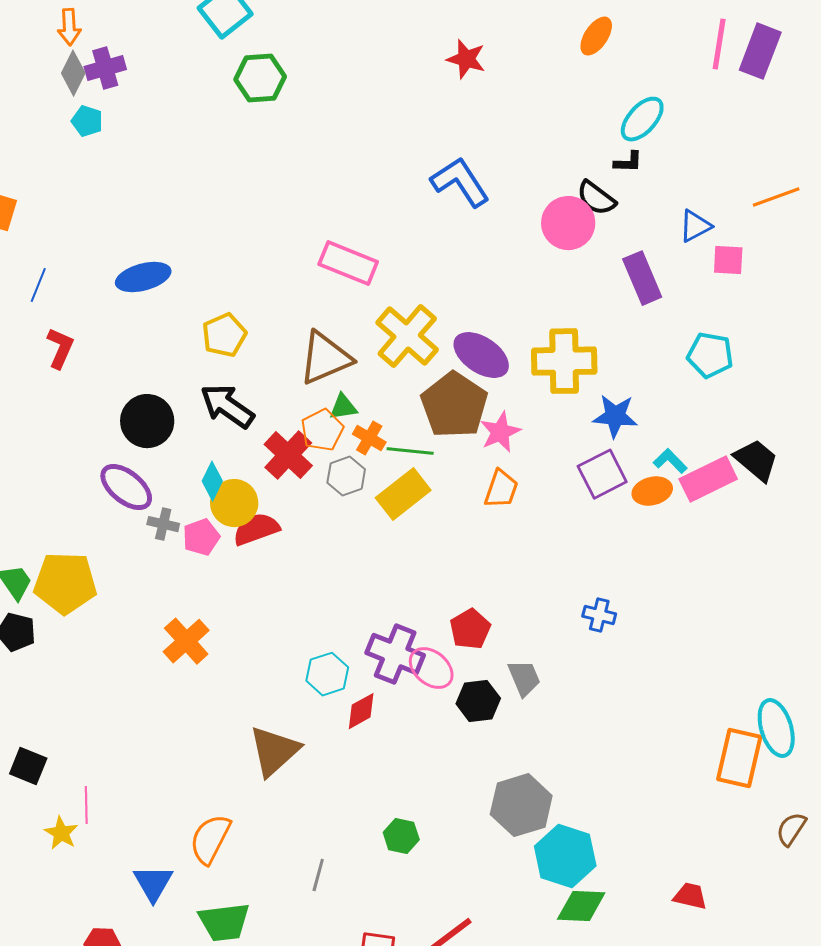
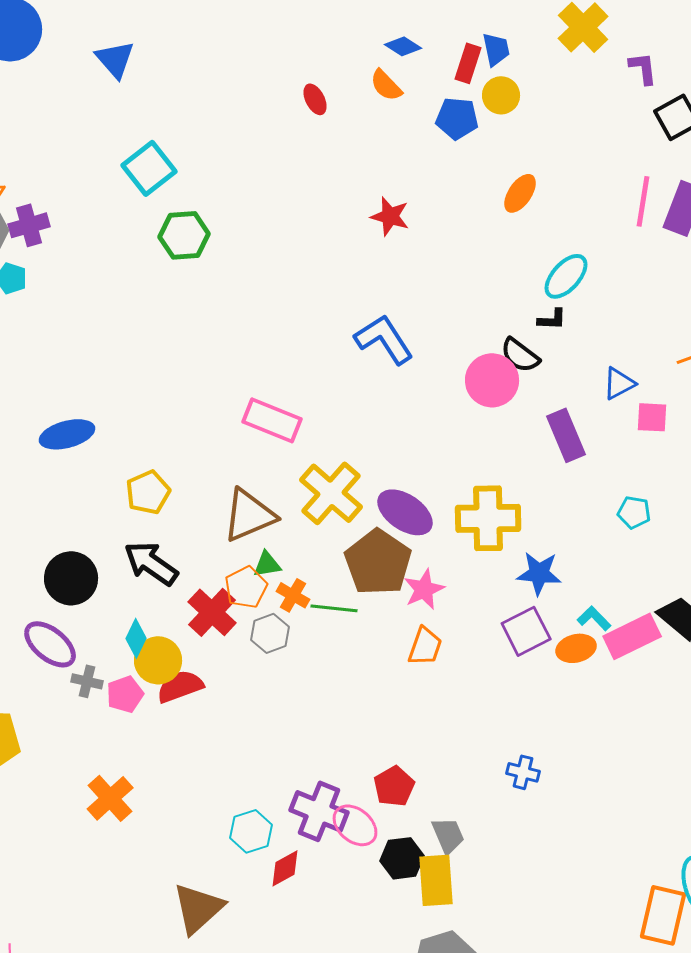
cyan pentagon: (710, 355) -> (634, 512), size x0.7
yellow rectangle: (403, 494) -> (436, 880), moved, turned -56

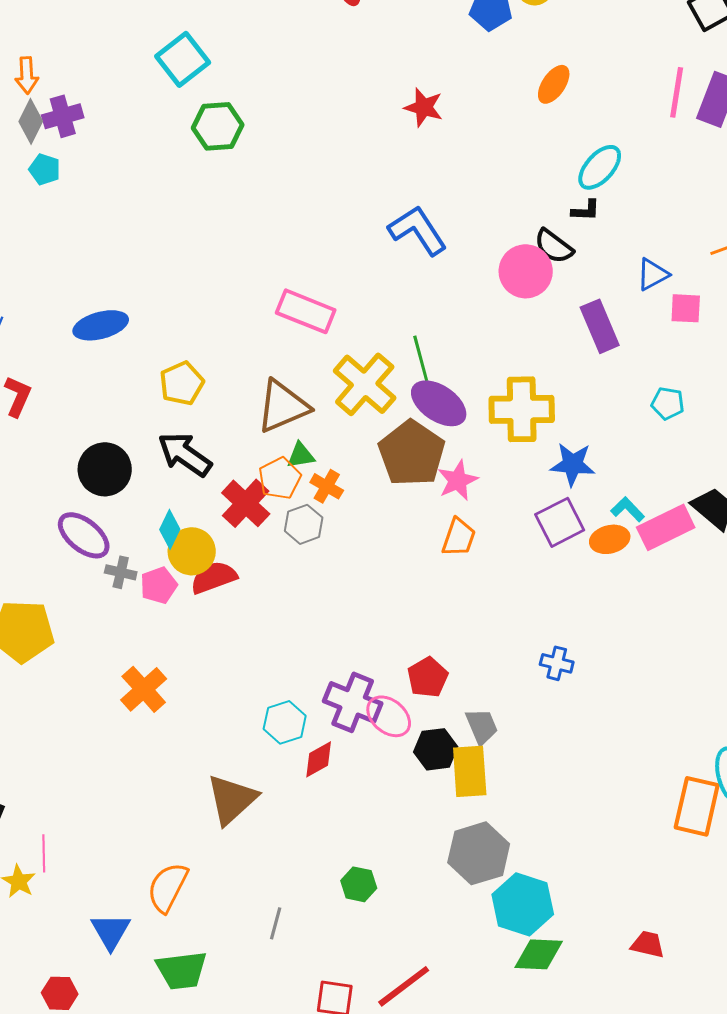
green line: (334, 608) -> (421, 358), moved, turned 69

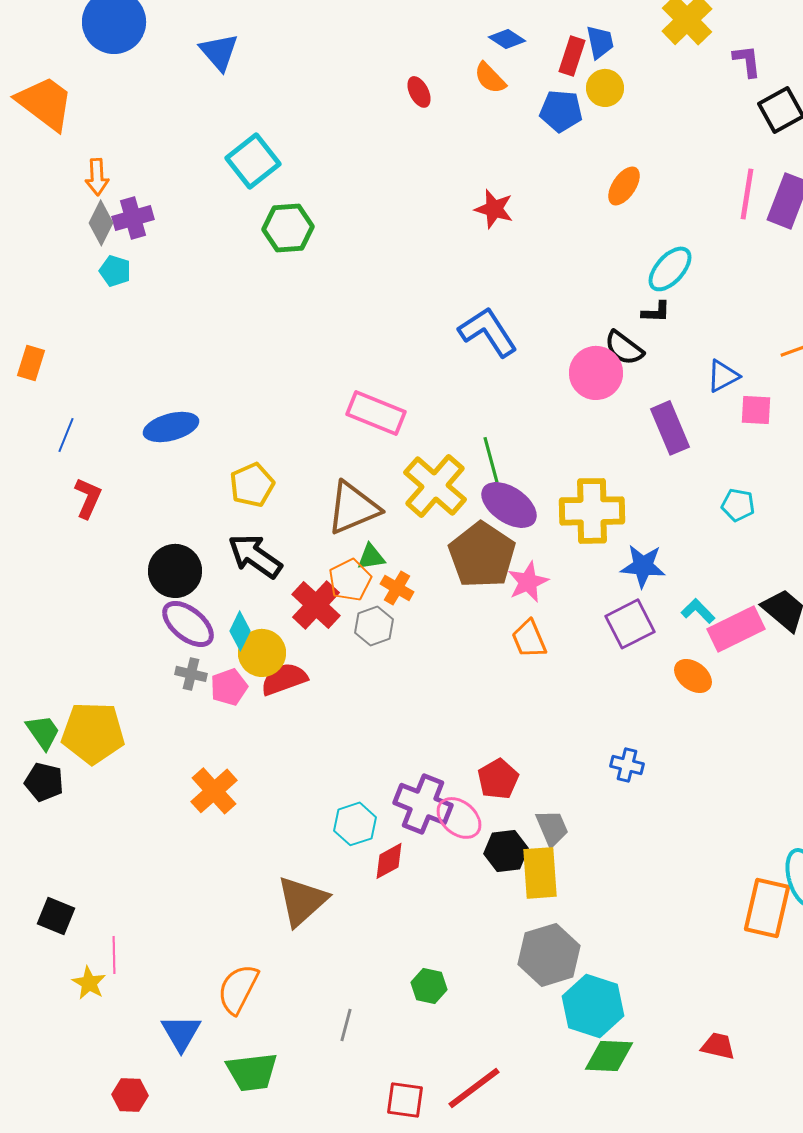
purple ellipse: (84, 535) -> (188, 624), moved
orange trapezoid: (459, 537) -> (529, 639), turned 138
orange ellipse: (610, 539) -> (693, 676), moved, turned 51

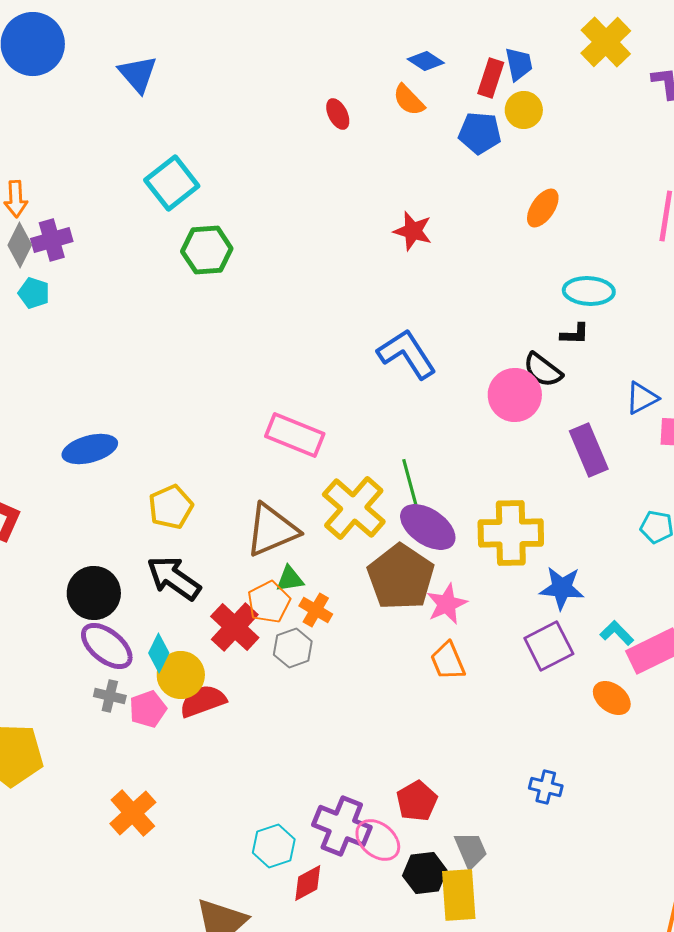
cyan ellipse: (670, 269) -> (589, 291), turned 51

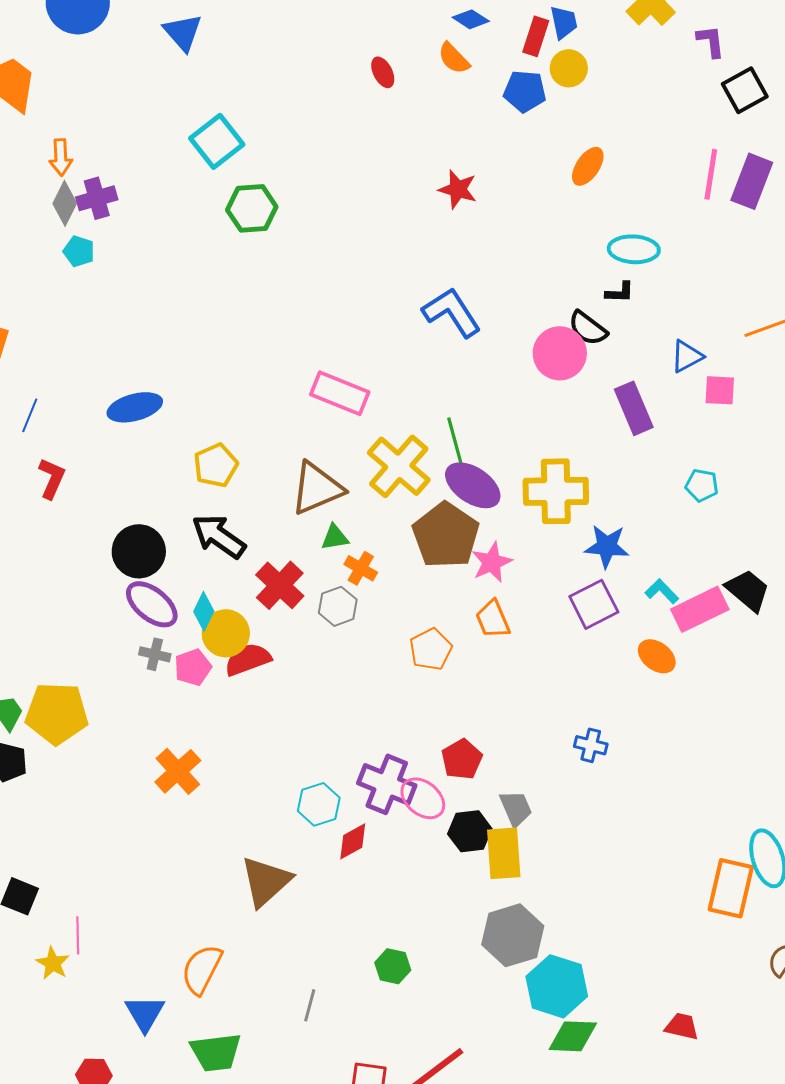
orange pentagon: (269, 602) -> (431, 649), moved

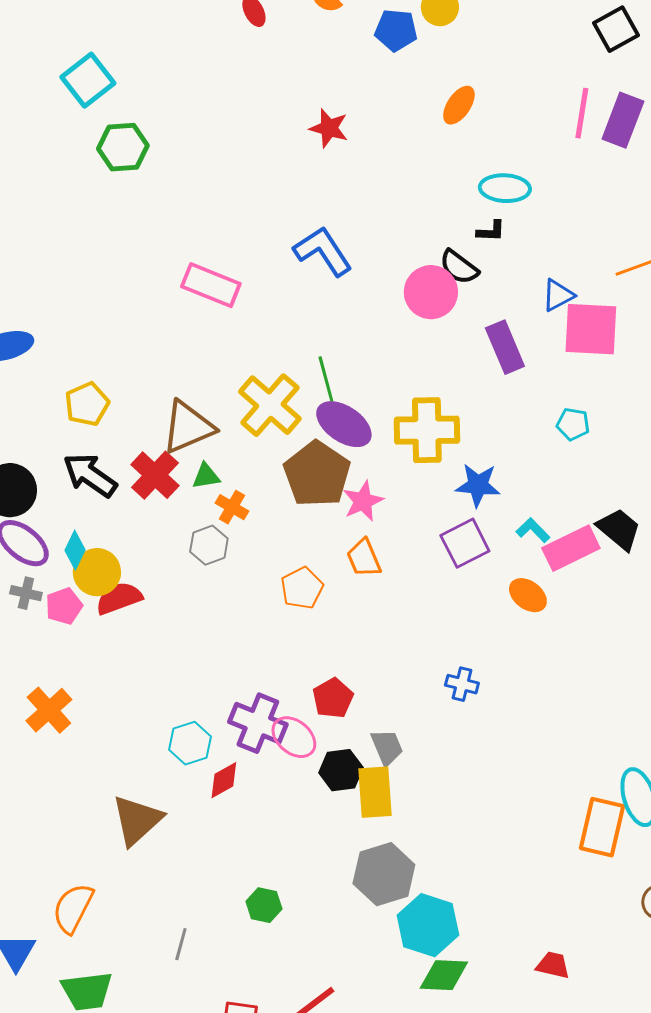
pink square: (720, 390) -> (591, 329), size x1.8
pink rectangle: (340, 393) -> (211, 285), moved
red cross: (280, 585) -> (155, 475), moved

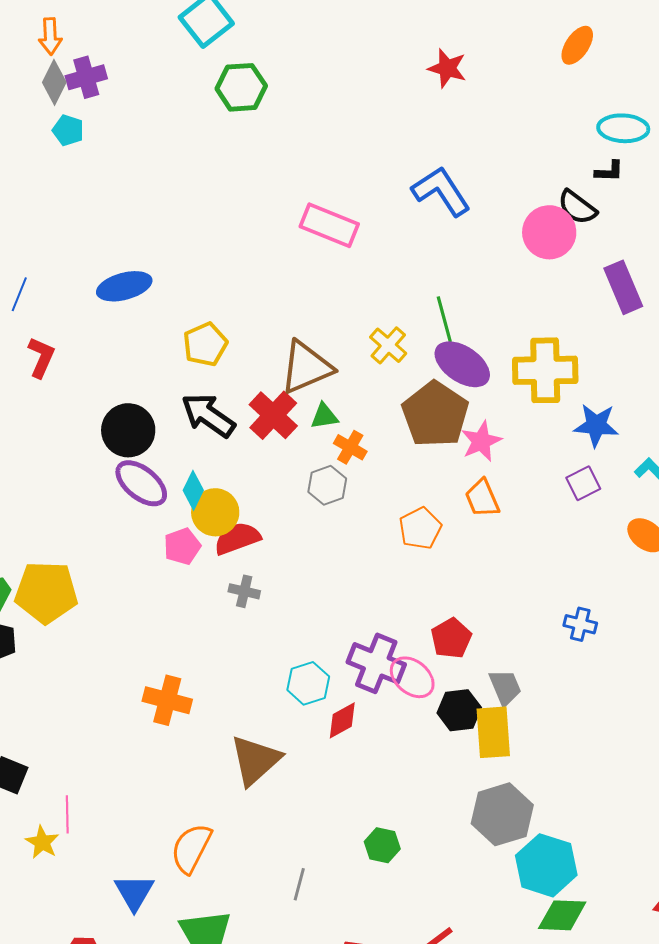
yellow cross: (270, 405) -> (388, 345), size x0.6
purple square: (465, 543) -> (583, 483), size x0.7
gray cross: (26, 593) -> (244, 591), moved
orange cross: (49, 710) -> (167, 700), moved, turned -33

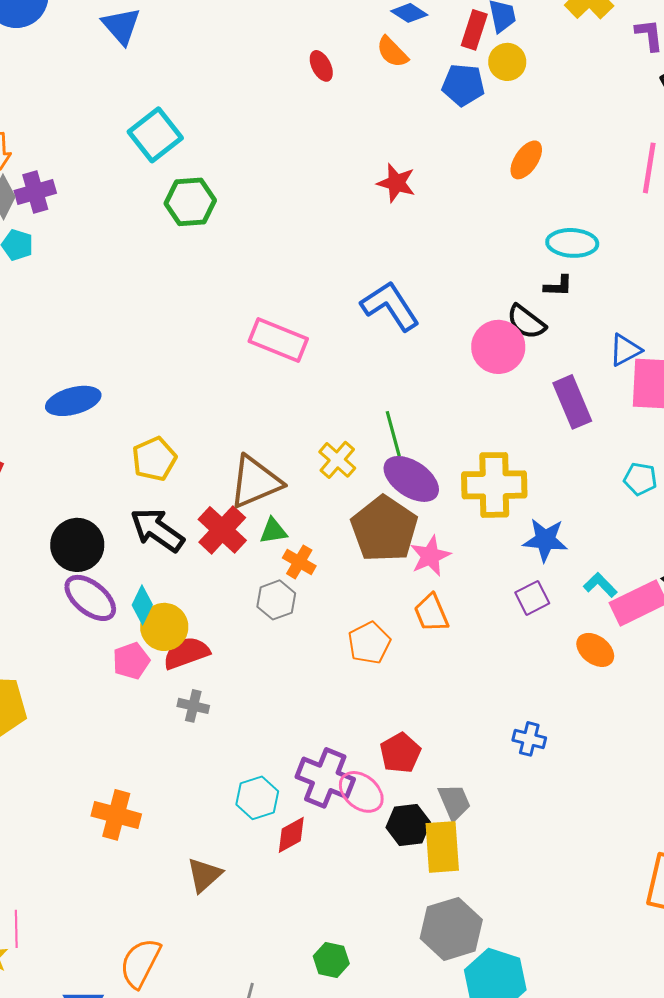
brown triangle: (255, 760) -> (204, 875), size x0.7

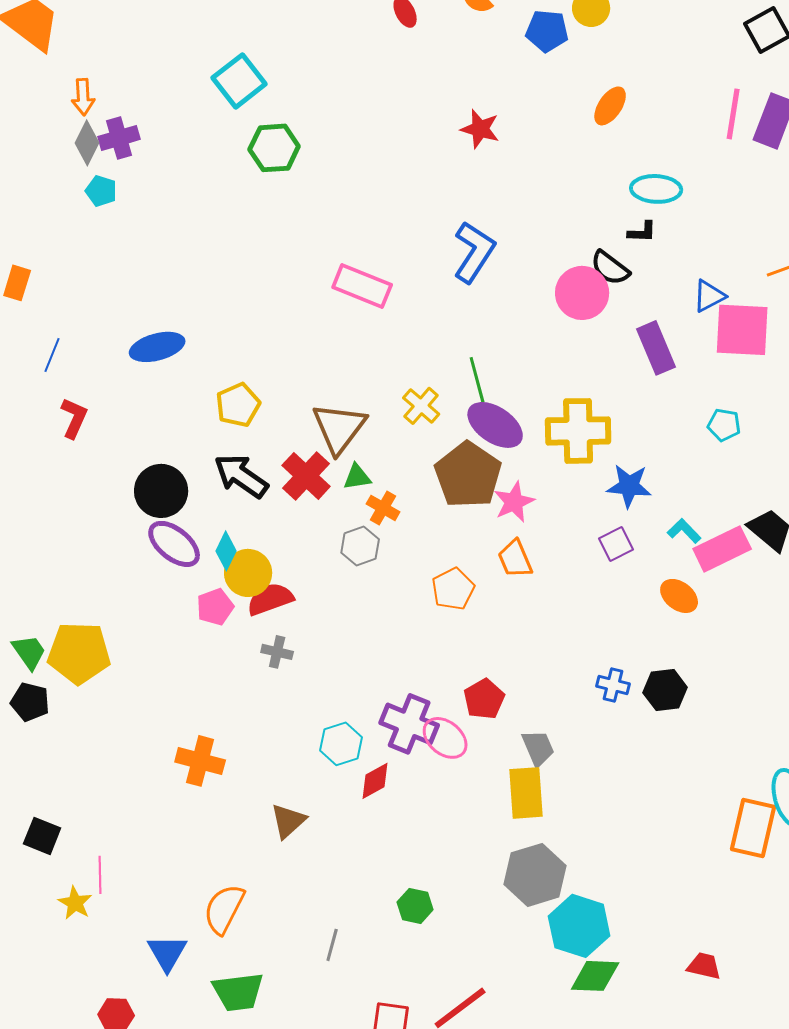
blue L-shape: (390, 306) -> (474, 252), turned 66
brown triangle: (255, 482) -> (339, 428), turned -30
black hexagon: (408, 825) -> (665, 690), moved

